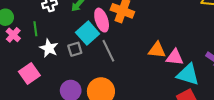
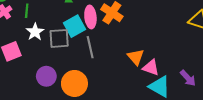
gray square: (75, 49) -> (59, 38), size x1.5
orange triangle: (157, 50) -> (136, 57), turned 30

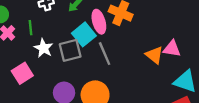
pink triangle: (151, 68) -> (172, 49), moved

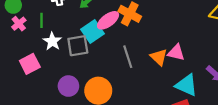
pink ellipse: (99, 22) -> (108, 20), turned 65
gray line: (105, 54) -> (128, 57), moved

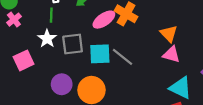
green line: (42, 20) -> (51, 15), moved
cyan square: (92, 31) -> (100, 54), moved, turned 30
gray line: (128, 57) -> (122, 57), turned -35
orange triangle: (159, 57) -> (169, 34), moved

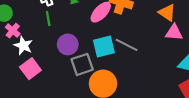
white star: (47, 39) -> (23, 46), moved
gray square: (73, 44) -> (82, 64), moved
purple circle: (62, 84) -> (68, 44), moved

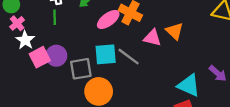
pink triangle: (174, 33) -> (152, 38), moved
purple circle: (68, 44) -> (56, 56), moved
pink square: (30, 69) -> (40, 57), moved

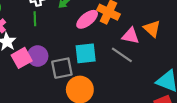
gray line: (129, 57) -> (122, 55), moved

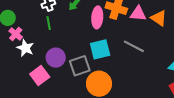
pink ellipse: (87, 19) -> (97, 17), turned -40
pink triangle: (131, 36) -> (138, 14), moved
pink square: (22, 58) -> (40, 76), moved

